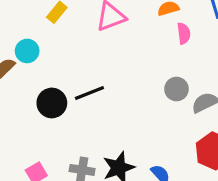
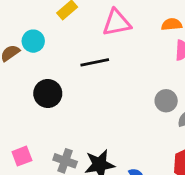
black line: (89, 93) -> (95, 62), moved

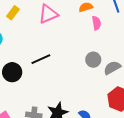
black line: (95, 62) -> (41, 59), moved

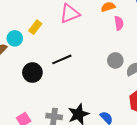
yellow rectangle: (13, 13) -> (35, 27), moved

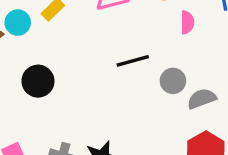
black line: (62, 59) -> (133, 61), moved

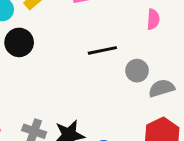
black circle: (38, 81) -> (19, 42), moved

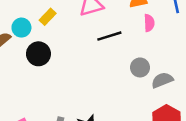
black line: (102, 50) -> (109, 36), moved

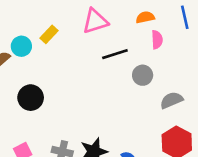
black circle: (38, 54) -> (31, 98), moved
gray circle: (140, 67) -> (143, 75), moved

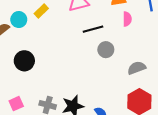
gray circle: (143, 75) -> (106, 50), moved

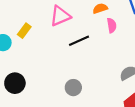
gray circle: (106, 50) -> (73, 88), moved

